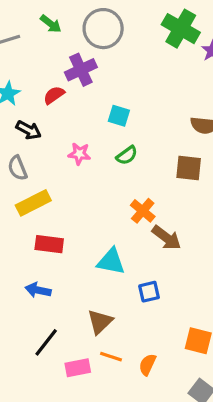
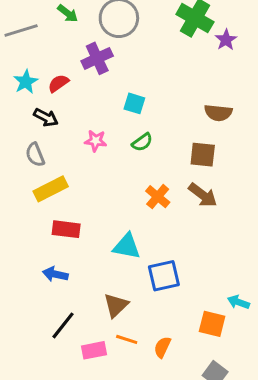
red semicircle: (54, 95) -> (58, 83), moved
brown arrow: (166, 238) -> (203, 195), moved
blue square: (149, 292) -> (164, 276), size x1.5

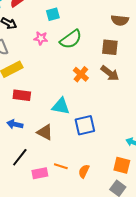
cyan square: (134, 103) -> (53, 14), moved, turned -32
green semicircle: (142, 142) -> (71, 39), size x1.6
brown triangle: (116, 305) -> (45, 132), moved, turned -48
orange square: (212, 324) -> (122, 165), moved

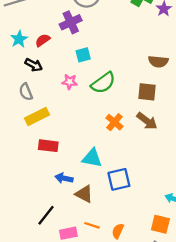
blue arrow: (15, 124) -> (64, 178), moved
brown triangle: (45, 132) -> (84, 194), moved

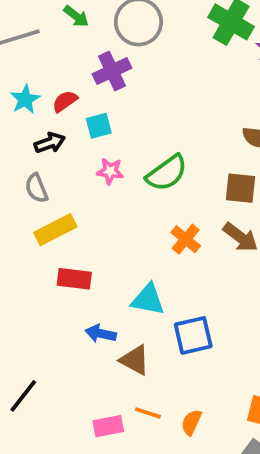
cyan square: (83, 55) -> (99, 126), moved
black arrow: (34, 65) -> (50, 143), turned -48
black line: (46, 215) -> (23, 396), moved

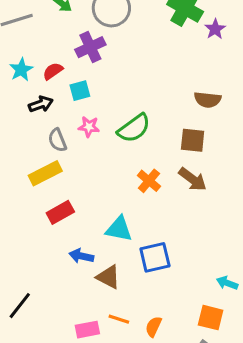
gray semicircle: (36, 188) -> (57, 140), moved
red rectangle: (74, 279) -> (60, 212), turned -36

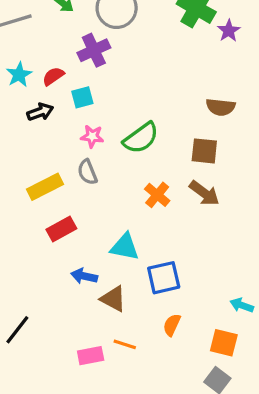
gray semicircle: (57, 140) -> (87, 172), moved
orange semicircle: (153, 327) -> (172, 325), moved

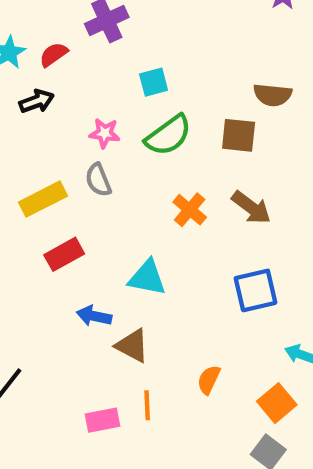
cyan square: (82, 97) -> (154, 82), moved
brown square: (204, 151) -> (239, 135), moved
blue square: (164, 278) -> (256, 290), moved
orange square: (224, 343) -> (277, 403), turned 36
orange line: (125, 344) -> (147, 405), turned 70

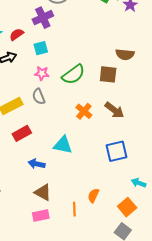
cyan square: (154, 82) -> (41, 48), moved
brown triangle: (132, 346) -> (43, 192), moved
orange line: (147, 405) -> (74, 209), moved

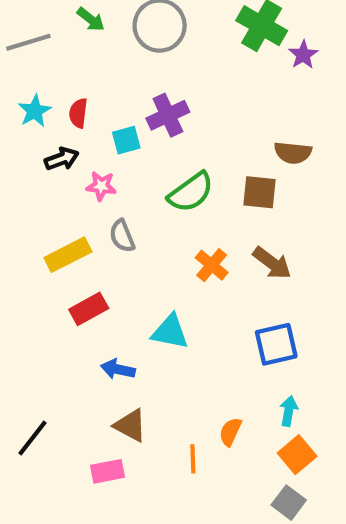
purple cross: (43, 18) -> (168, 115), moved
red semicircle: (17, 34) -> (78, 113), turned -48
pink star: (42, 73) -> (101, 186), moved
cyan arrow: (139, 183) -> (289, 411), moved, turned 80
pink rectangle: (41, 215) -> (107, 471), moved

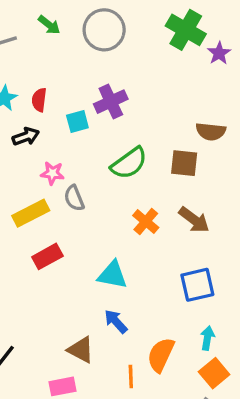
pink star: (101, 186) -> (52, 173), moved
blue arrow: (118, 369) -> (116, 321), moved, turned 35
orange semicircle: (230, 432) -> (161, 355), size x1.5

